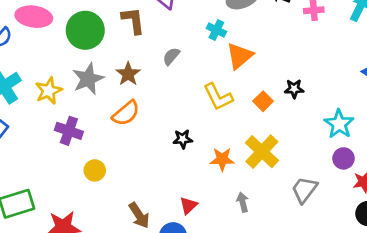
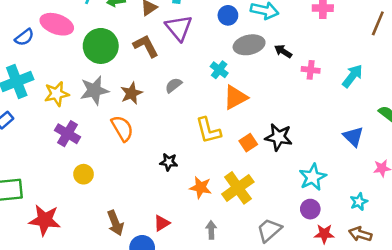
brown L-shape: (133, 20) -> (146, 46), turned -32
black star: (294, 89) -> (279, 137), size x1.5
orange semicircle: (126, 113) -> (122, 128), turned -92

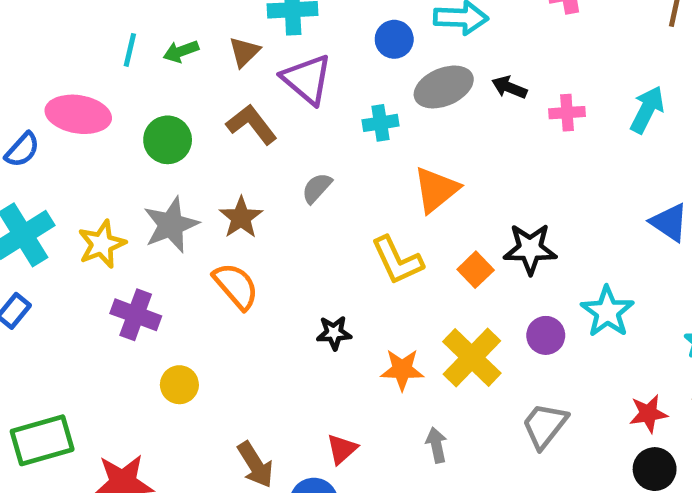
green circle: (101, 46) -> (168, 140), size x0.7
cyan cross: (219, 70) -> (380, 123), moved, turned -36
purple circle: (310, 209) -> (546, 335), moved

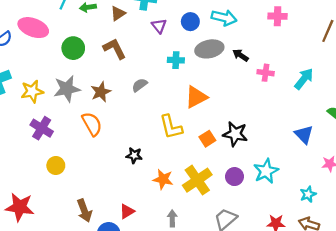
purple triangle: (307, 79) -> (159, 26), moved, size x0.6

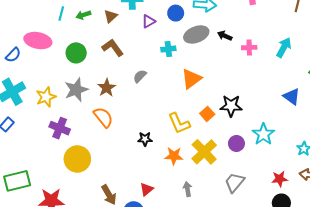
purple triangle: (159, 26) -> (149, 21), turned 48
yellow L-shape: (171, 127) -> (179, 123), moved
yellow circle: (56, 166) -> (77, 159), size x1.6

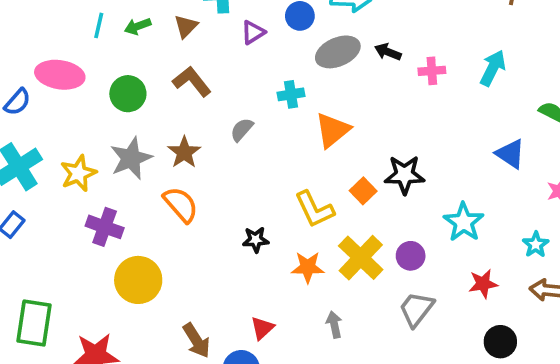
cyan cross: (168, 49) -> (291, 94), moved
purple circle: (236, 143) -> (411, 256), moved
red star: (280, 179) -> (483, 284), moved
green rectangle: (17, 181) -> (34, 323), turned -65

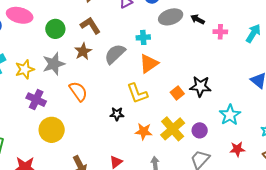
gray semicircle: (242, 130) -> (115, 54), size x1.6
orange triangle: (333, 130) -> (149, 64), moved
brown star: (184, 152) -> (83, 51), moved
yellow L-shape: (314, 209) -> (137, 93), moved

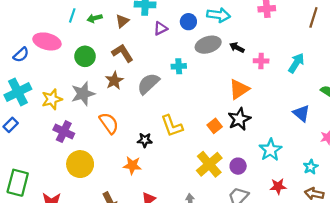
orange triangle: (149, 64) -> (239, 89), moved
black star: (200, 86) -> (239, 119), turned -30
black star: (117, 114) -> (145, 140), moved
orange star: (144, 131) -> (132, 165), moved

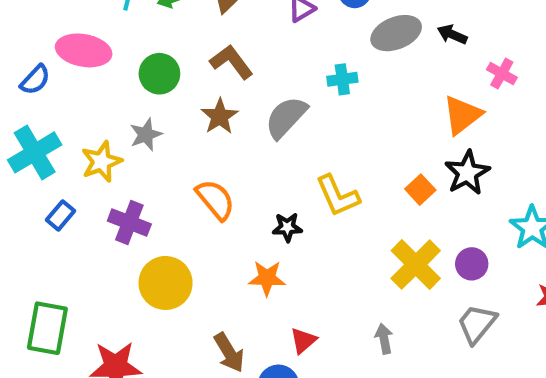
pink cross: (261, 61) -> (502, 74), moved, turned 32
gray star: (83, 94) -> (146, 135), moved, size x0.7
blue rectangle: (11, 125) -> (61, 215), moved

